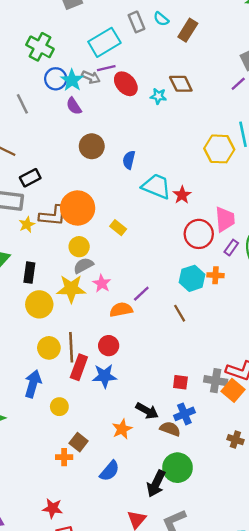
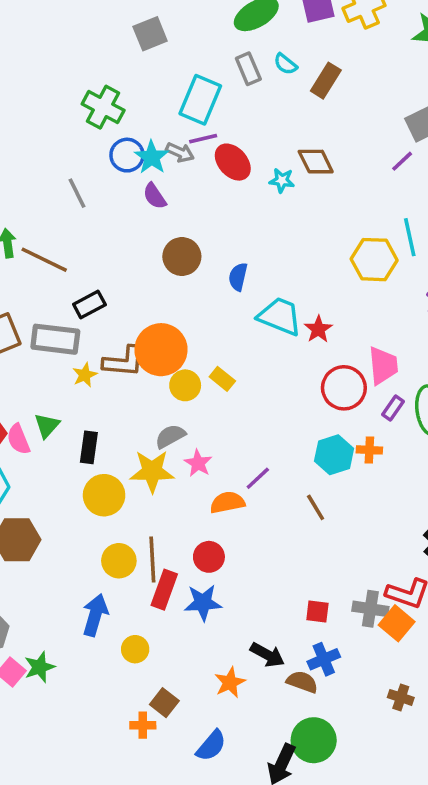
cyan rectangle: (104, 42) -> (200, 100), turned -36
yellow circle: (79, 247) -> (185, 385), moved

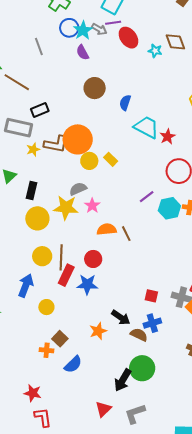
purple line: (258, 478) -> (147, 197), moved
brown line: (316, 507) -> (126, 234), moved
blue semicircle: (211, 746) -> (73, 364), moved

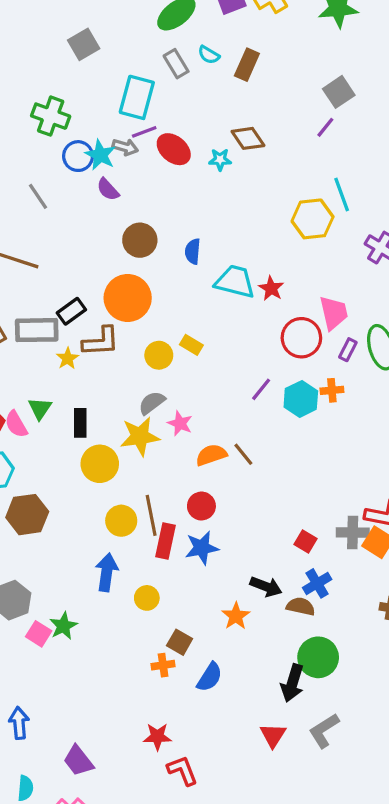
black rectangle: (40, 110) -> (71, 311), moved
orange circle: (78, 139) -> (128, 298), moved
red square: (151, 296) -> (306, 541), turned 32

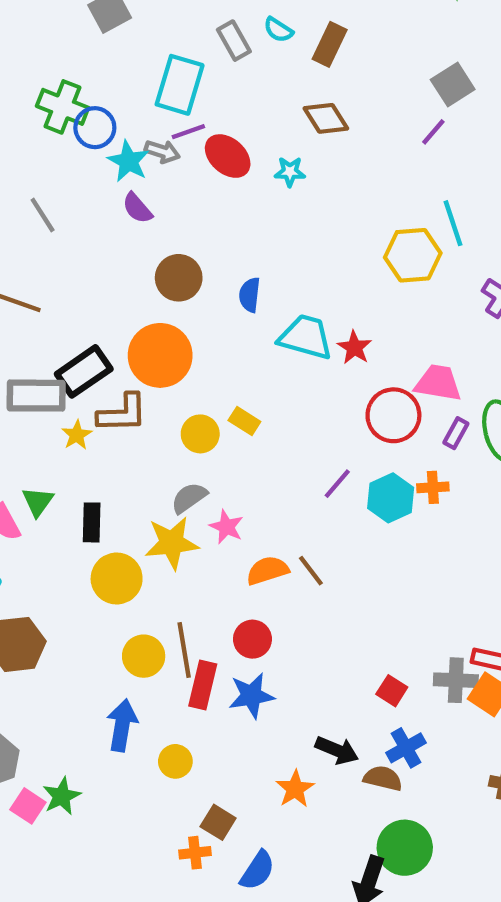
brown diamond: (248, 138) -> (326, 118), moved
blue circle: (78, 156) -> (95, 128), moved
black rectangle: (71, 311) -> (84, 371), size x1.4
pink trapezoid: (334, 313) -> (438, 383), turned -69

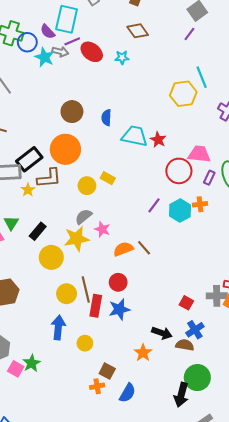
purple semicircle: (137, 208) -> (48, 32), moved
black rectangle: (92, 522) -> (38, 231), turned 42

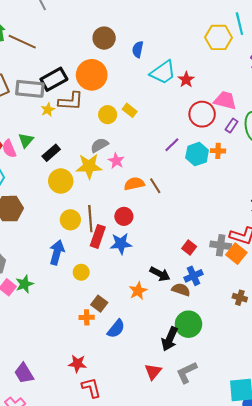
cyan trapezoid: (135, 136) -> (163, 72), turned 124

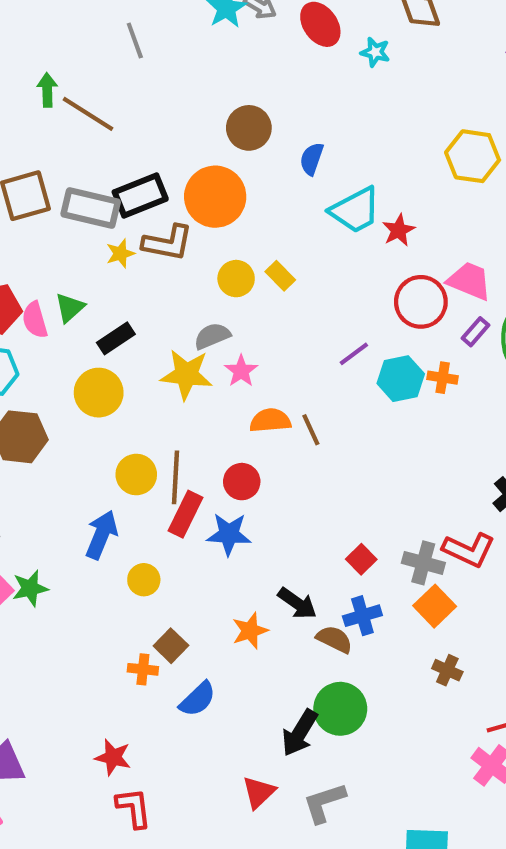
yellow circle: (61, 181) -> (99, 393), moved
orange square: (236, 254) -> (435, 606), moved

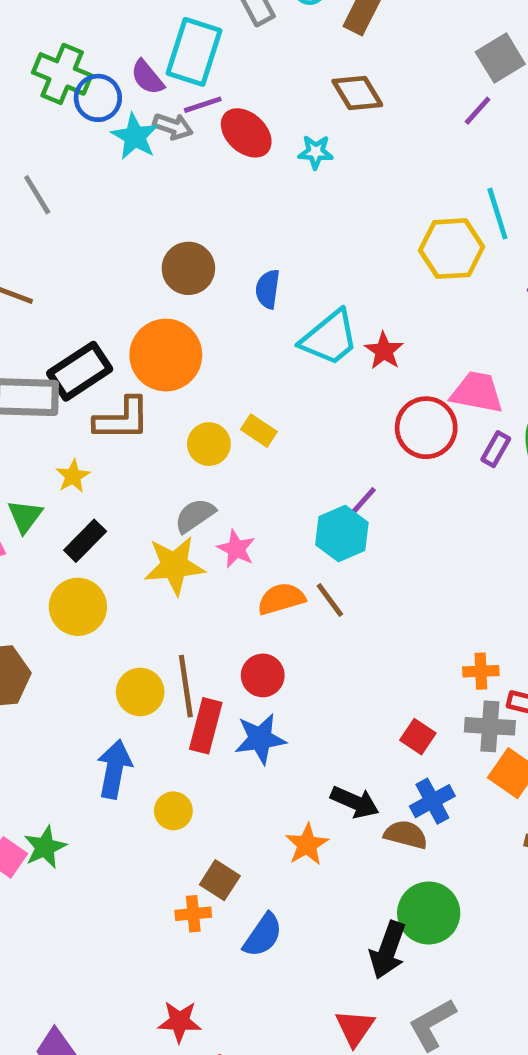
yellow star: (120, 253) -> (73, 476), moved
orange cross: (443, 378) -> (481, 671), moved
cyan hexagon: (401, 379) -> (342, 534), moved

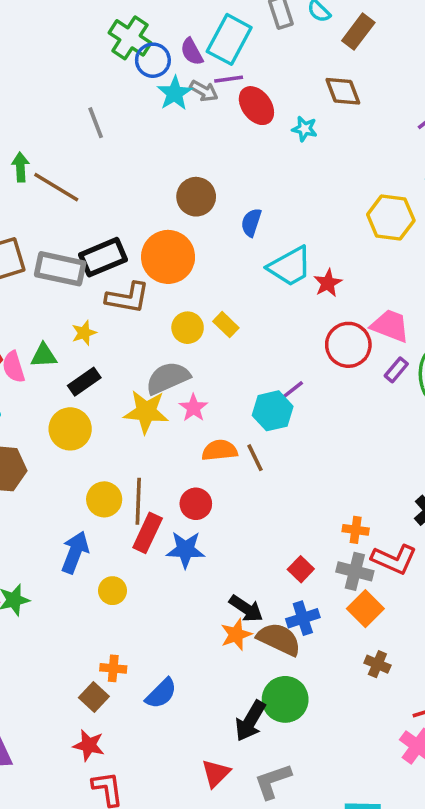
gray semicircle: (195, 515) -> (168, 378), size x1.4
green triangle: (25, 516) -> (44, 356), turned 40
brown semicircle: (406, 835) -> (279, 639), size x1.4
orange star: (307, 844) -> (236, 635), moved
brown square: (220, 880) -> (94, 697), moved

